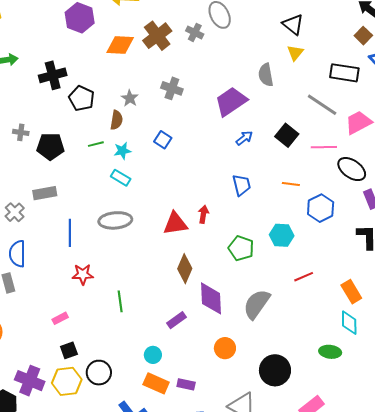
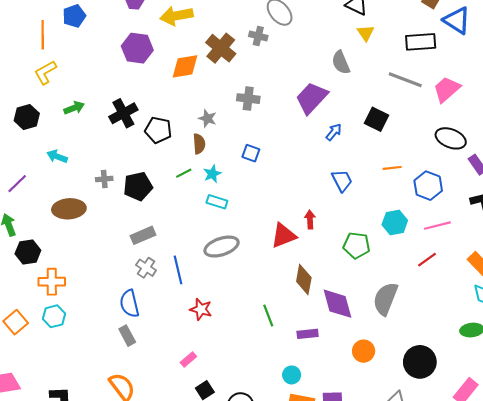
pink line: (324, 147) -> (437, 226), moved
gray cross: (15, 212) -> (146, 268), moved
red star: (83, 274) -> (201, 309), turned 30
green line: (120, 301) -> (268, 316), moved
purple rectangle: (177, 320) -> (308, 334), turned 42

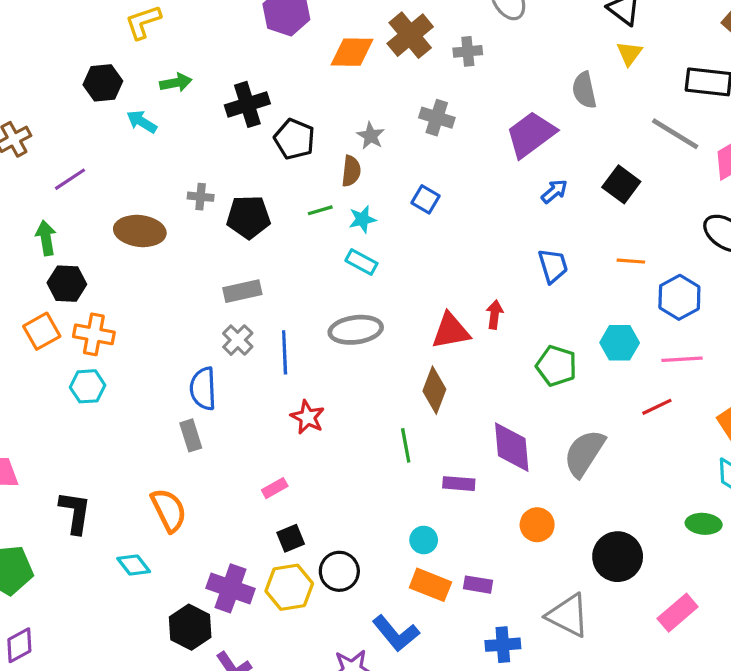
gray cross: (258, 36) -> (468, 51), moved, turned -30
cyan arrow: (57, 156) -> (142, 122), moved
brown diamond: (304, 279) -> (434, 390), moved
orange square: (16, 322) -> (42, 331), moved

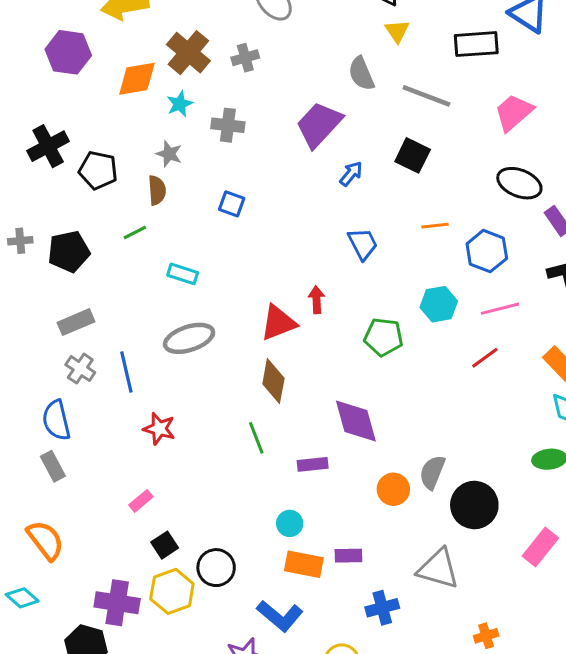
gray line: (675, 134) -> (426, 96), moved
cyan star: (362, 219) -> (180, 104), moved
gray semicircle: (584, 453) -> (432, 472), moved, size x0.7

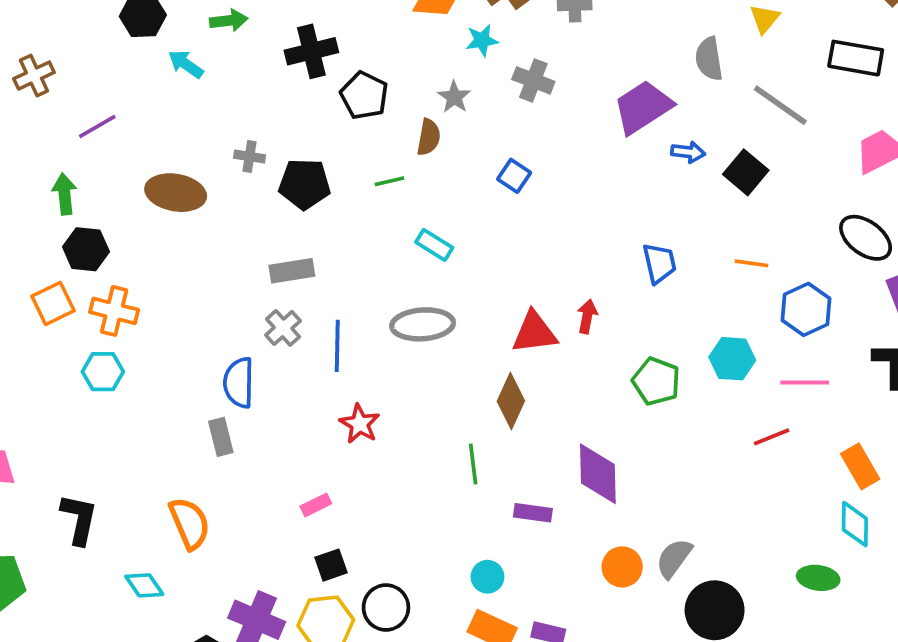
blue arrow: (351, 174) -> (688, 152), moved, turned 44

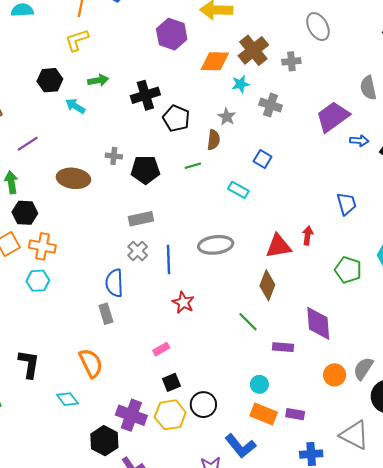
cyan rectangle: (434, 245) -> (238, 190), moved
green line: (473, 464) -> (248, 322), turned -35

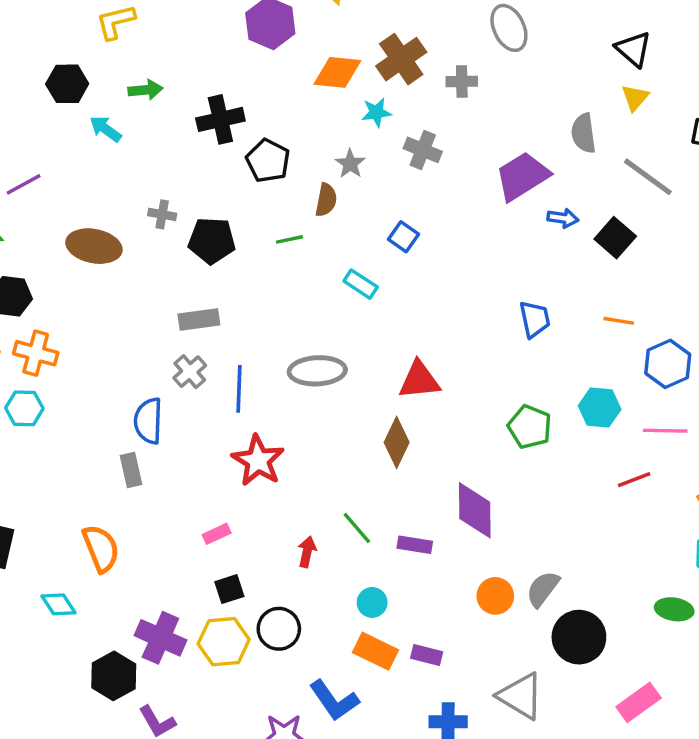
red arrow: (308, 236) -> (307, 552), moved
red star: (183, 302) -> (258, 461), size x1.4
green line: (248, 322) -> (357, 528), moved

